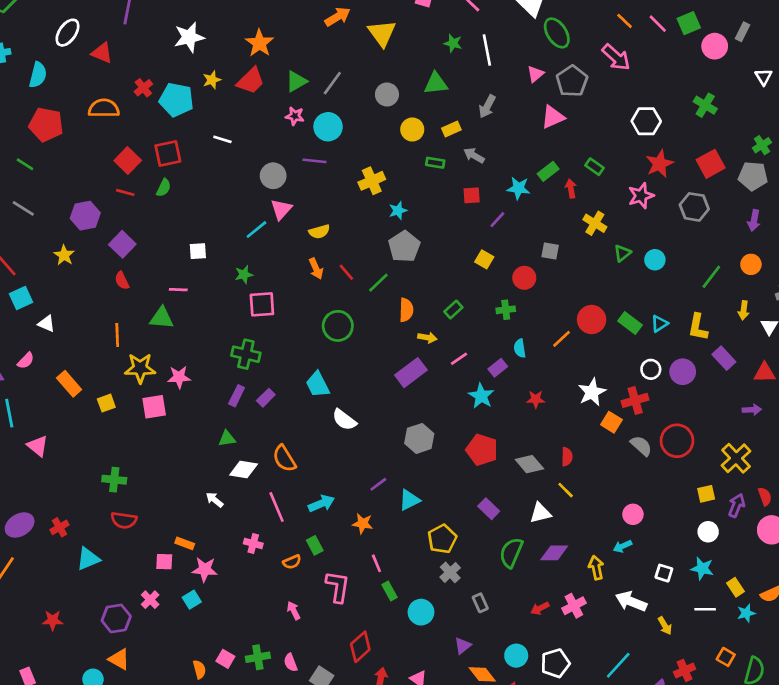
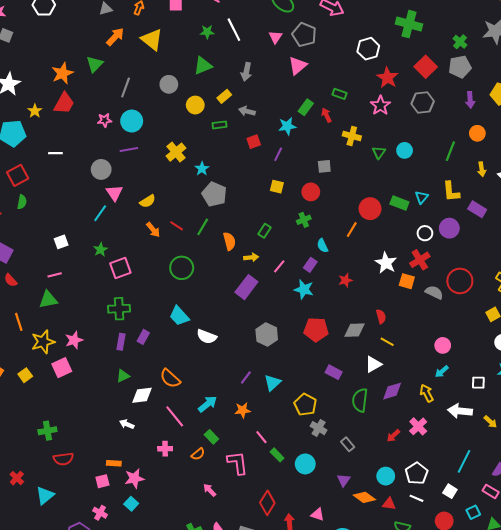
orange star: (259, 43) -> (62, 73), turned 30
green triangle: (296, 81) -> (95, 64), moved
green cross: (705, 105) -> (409, 24), size x1.4
gray diamond: (529, 464) -> (355, 330), turned -35

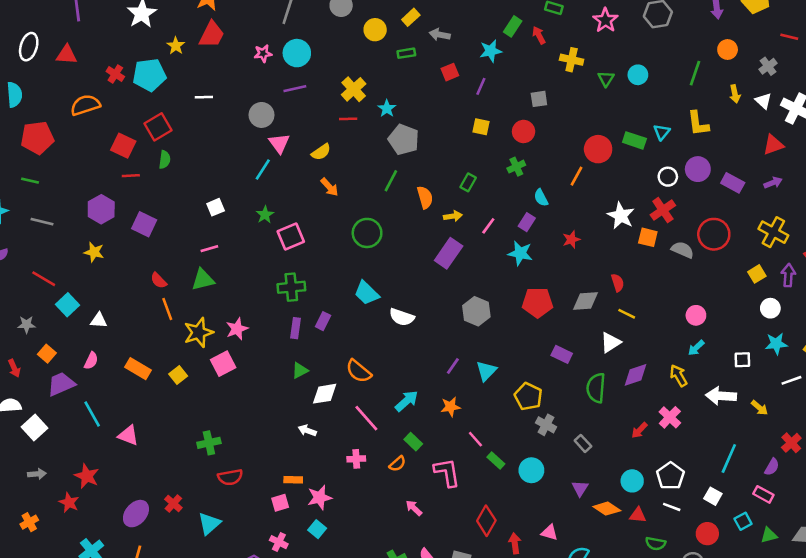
purple rectangle: (477, 209) -> (733, 183), moved
red line: (177, 226) -> (348, 119), moved, turned -32
red semicircle: (11, 280) -> (159, 281), moved

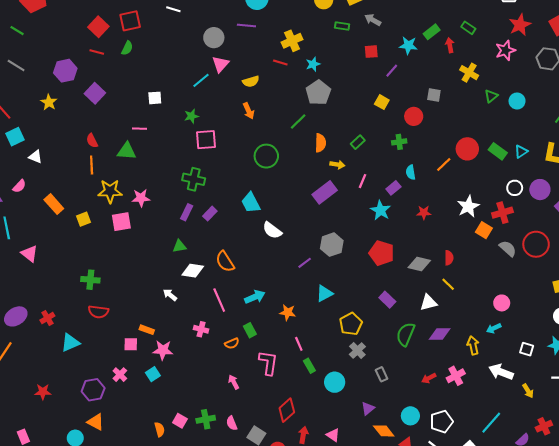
pink line: (488, 226) -> (363, 181), turned -32
purple line: (453, 366) -> (305, 263), moved

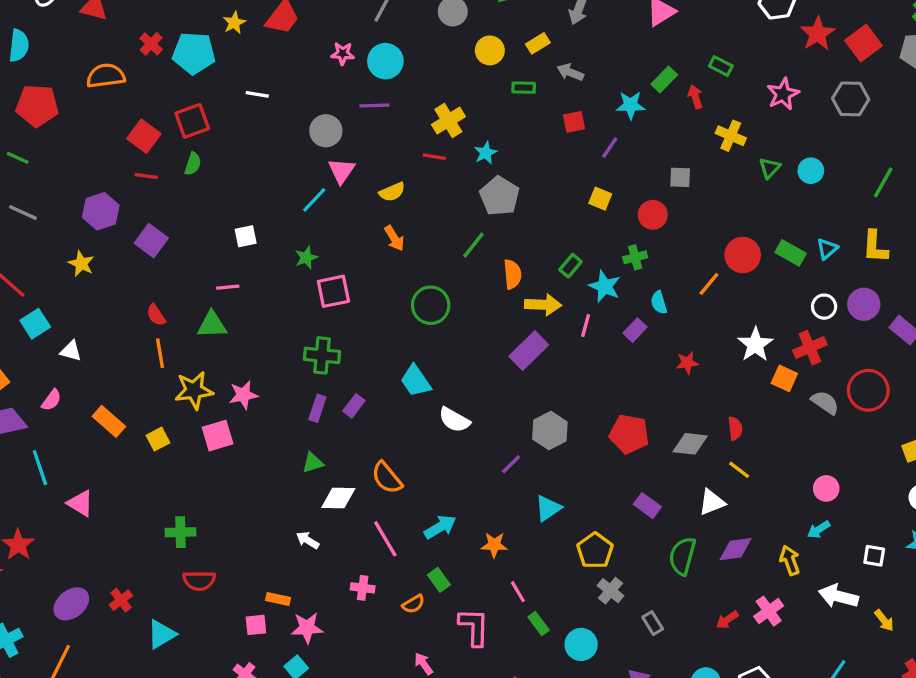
red star: (520, 25) -> (818, 34), moved
yellow arrow: (337, 165) -> (543, 305), size x1.5
cyan star: (380, 210) -> (605, 286), moved

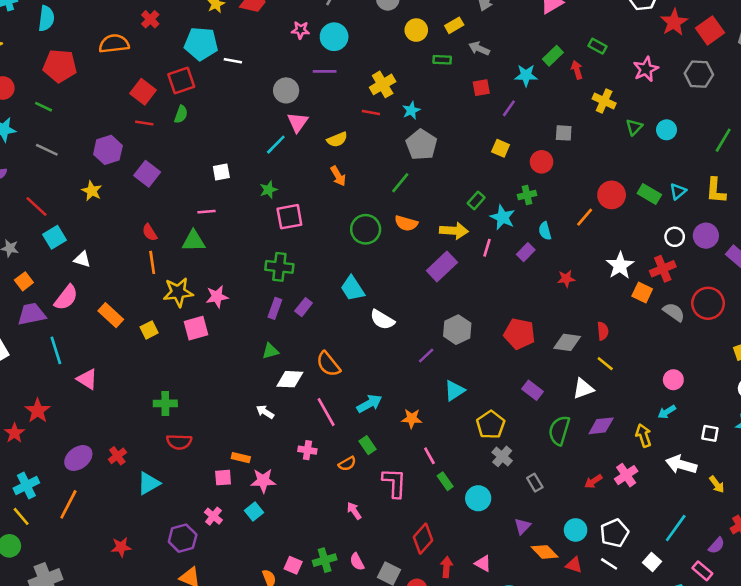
cyan pentagon: (194, 53) -> (201, 44), moved
orange semicircle: (512, 274) -> (406, 223), moved, turned 110
pink semicircle: (51, 400) -> (66, 298), size x1.5

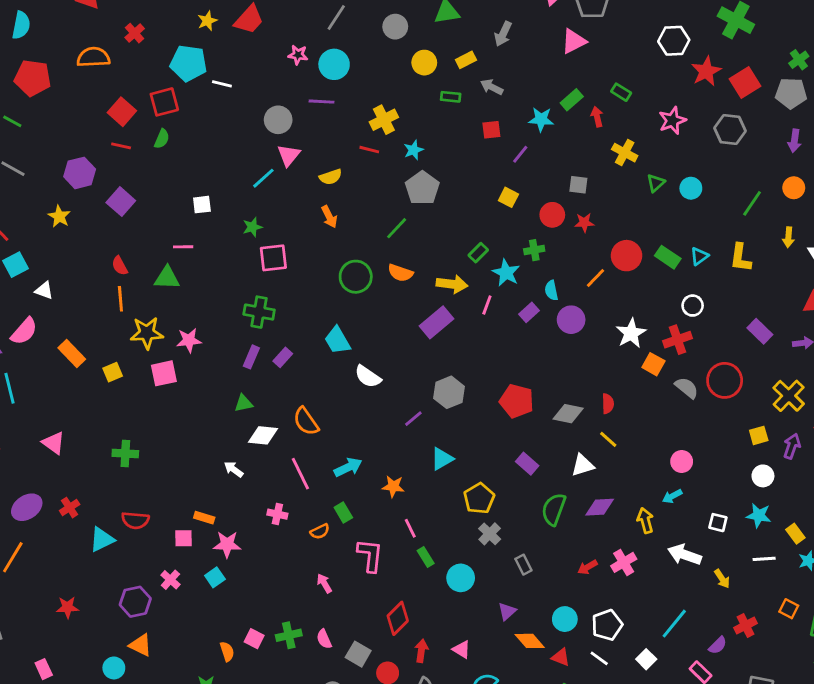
purple circle: (706, 236) -> (571, 320), moved
red star: (566, 279) -> (584, 223), moved
pink triangle: (87, 379) -> (54, 443), moved
red semicircle: (179, 442) -> (135, 520), moved

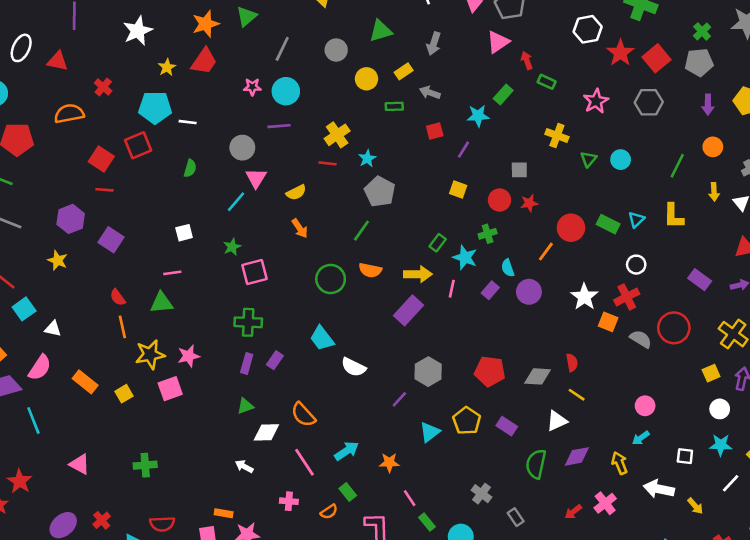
red arrow: (597, 117) -> (527, 60), moved
green semicircle: (162, 139) -> (190, 168), moved
yellow pentagon: (479, 498) -> (467, 421), moved
white line: (764, 559) -> (731, 483), turned -36

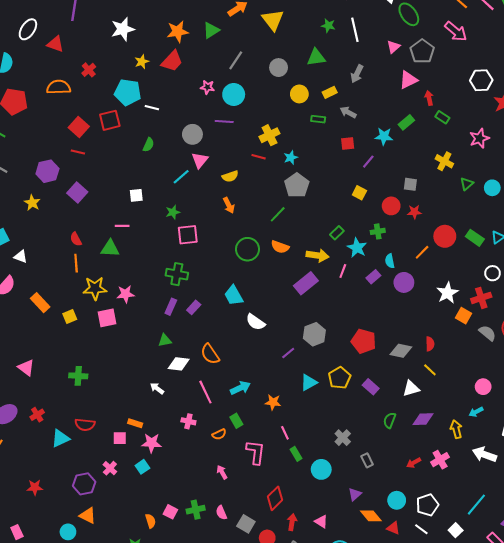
green semicircle: (536, 464) -> (390, 420), size x0.7

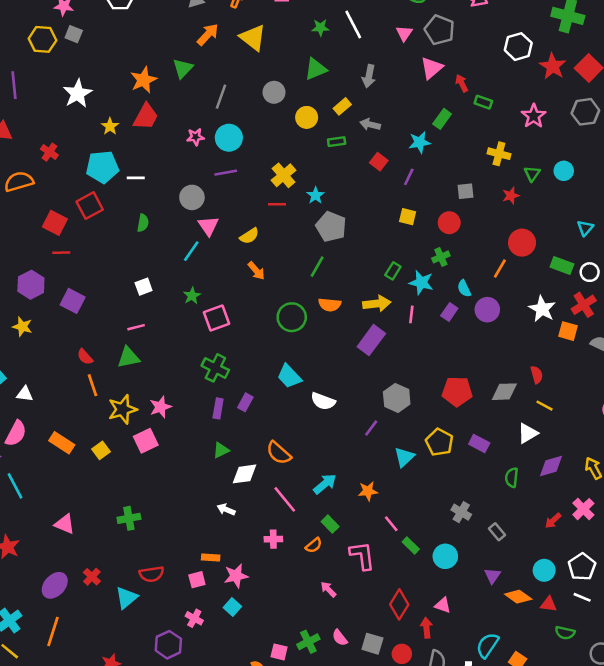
red square: (348, 143) -> (379, 162), turned -32
red star: (414, 212) -> (511, 196), moved
green rectangle: (475, 238) -> (562, 265), moved
green cross: (177, 274) -> (215, 368), turned 30
pink triangle: (321, 521) -> (443, 605), moved

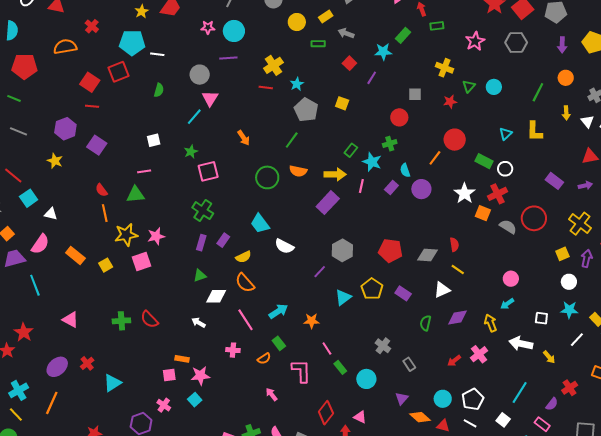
green rectangle: (483, 102) -> (437, 26), turned -32
yellow square: (408, 217) -> (342, 103), moved
yellow semicircle: (249, 236) -> (243, 257), moved
red semicircle: (152, 574) -> (149, 319), moved, turned 48

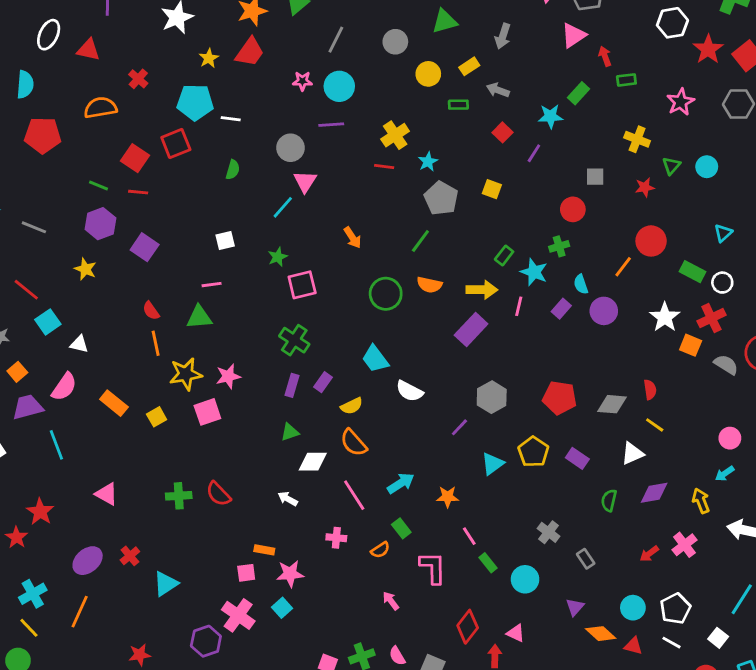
green line: (14, 98) -> (99, 185), moved
pink cross: (164, 405) -> (238, 615), size x1.6

